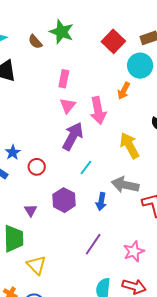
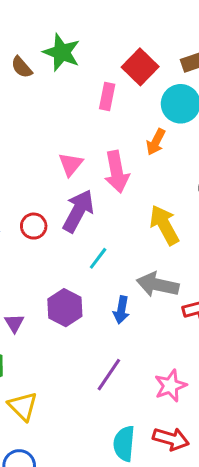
pink rectangle: (64, 79) -> (107, 96), moved
red circle: (37, 167) -> (34, 226), moved

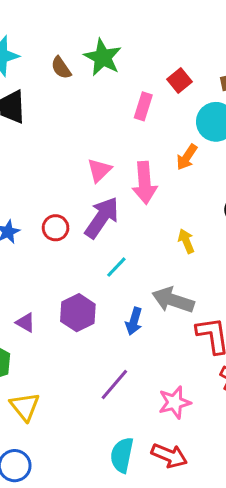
red square: (140, 67) -> (180, 81), size x0.7
yellow arrow: (164, 225) -> (186, 241), size x0.6
purple triangle: (14, 323) -> (25, 323), turned -35

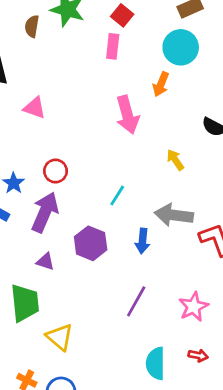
brown semicircle: (61, 68) -> (32, 26), turned 55
red square: (180, 81) -> (122, 15), moved
pink triangle: (99, 170) -> (35, 108), moved, turned -45
purple arrow: (102, 218) -> (45, 212), moved
red arrow: (169, 456) -> (198, 355), size x0.6

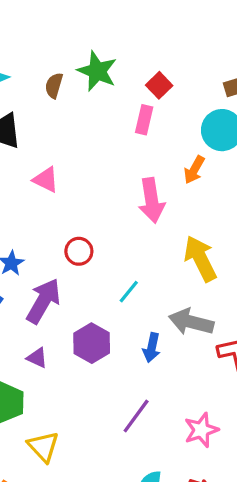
yellow arrow: (175, 160) -> (200, 259), size x1.8
red circle: (55, 171) -> (79, 251), moved

